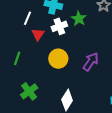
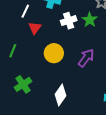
green star: (79, 19) -> (90, 20), moved
white cross: (59, 26) -> (69, 21), moved

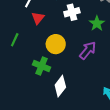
green star: (90, 20) -> (97, 23), moved
green cross: (23, 84) -> (42, 66), moved, turned -36

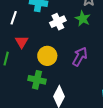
red triangle: (38, 18) -> (22, 42), moved
green star: (97, 23) -> (83, 19), moved

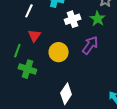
purple arrow: (80, 57) -> (90, 45), moved
green cross: (37, 80) -> (27, 69), moved

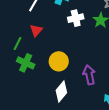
purple arrow: (90, 45) -> (89, 75), moved, turned -54
yellow circle: (59, 52) -> (59, 61), moved

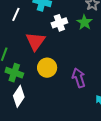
red triangle: (36, 30) -> (35, 41), moved, size x1.5
white diamond: (61, 92) -> (19, 96), moved

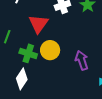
green cross: (14, 73) -> (28, 53), moved

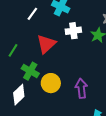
yellow circle: (50, 50) -> (51, 83), moved

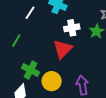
red triangle: (46, 44) -> (63, 49), moved
green line: (13, 50) -> (16, 41), moved

